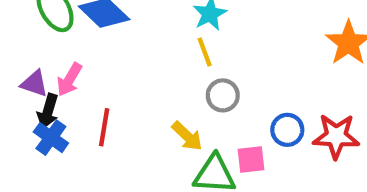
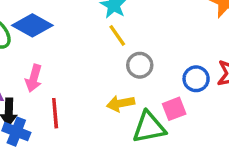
pink arrow: (69, 80) -> (34, 78), moved
yellow arrow: (187, 136) -> (121, 103), turned 140

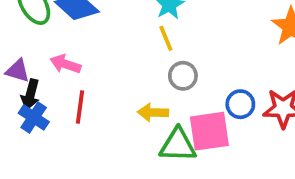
pink arrow: (34, 78) -> (65, 64), turned 80
pink square: (174, 109) -> (209, 131), size x1.6

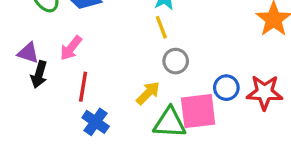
pink arrow: (65, 64) -> (71, 48), turned -72
yellow arrow: (153, 112) -> (148, 93), turned 132
blue cross: (34, 117) -> (96, 122), moved

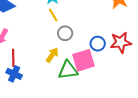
blue cross: (96, 122) -> (14, 74), moved

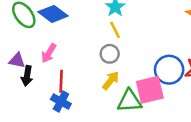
gray circle: (65, 33) -> (110, 54), moved
blue circle: (98, 44) -> (169, 70), size x1.5

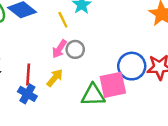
yellow line: (115, 30) -> (63, 20), moved
pink arrow: (49, 53) -> (59, 49), moved
yellow arrow: (111, 80) -> (55, 78), moved

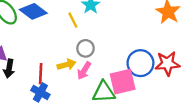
pink arrow: (59, 49) -> (84, 71), moved
yellow arrow: (55, 78) -> (67, 65), moved, turned 36

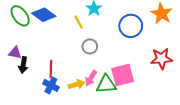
blue circle: (140, 63) -> (131, 26), moved
yellow arrow: (67, 65) -> (77, 84), moved
pink arrow: (84, 71) -> (91, 78), moved

